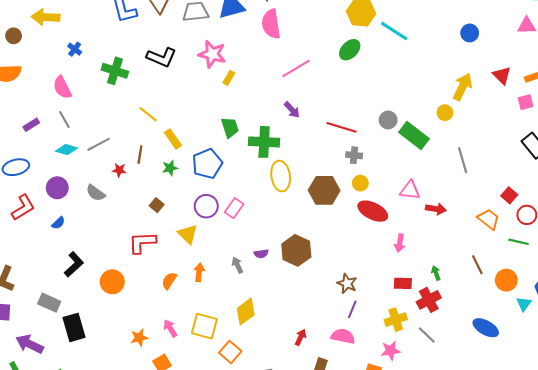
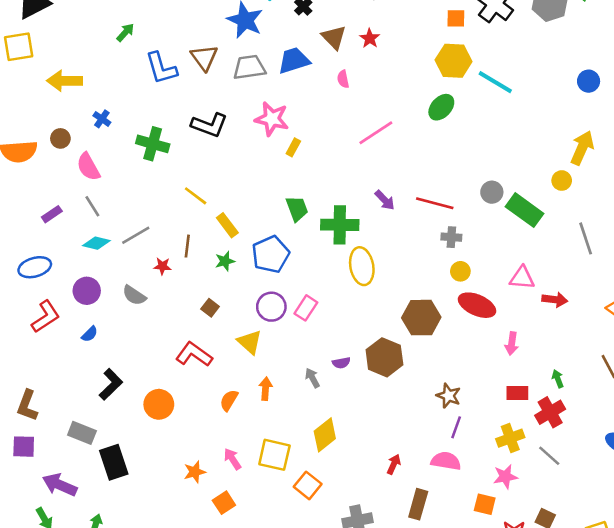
pink semicircle: (271, 24) -> (343, 79), size x0.5
brown circle: (14, 36) -> (60, 138), moved
purple arrow: (292, 110) -> (385, 200), moved
brown hexagon: (324, 190) -> (421, 318), moved
red L-shape: (142, 242) -> (194, 354), turned 40

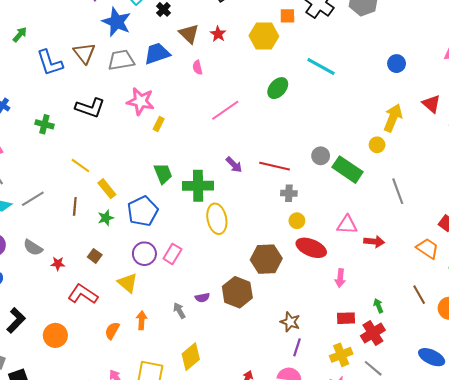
yellow hexagon: (454, 61) -> (264, 36), moved
green cross: (153, 144) -> (44, 124), size x0.7
red star: (162, 266) -> (58, 264), moved

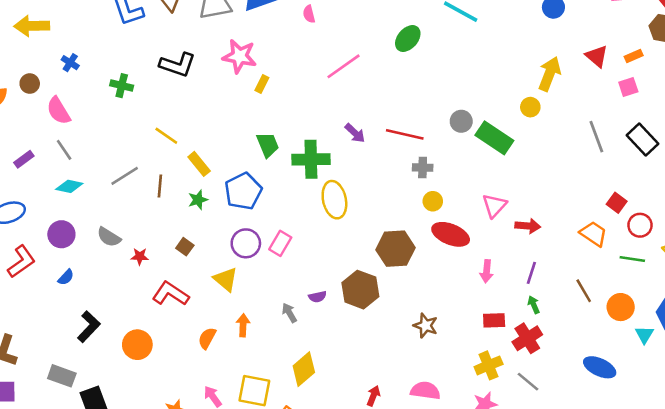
gray line: (398, 191) -> (596, 137), moved
gray line: (33, 199) -> (125, 176), moved
pink triangle: (347, 225) -> (494, 206), turned -50
purple line: (297, 347) -> (531, 273), moved

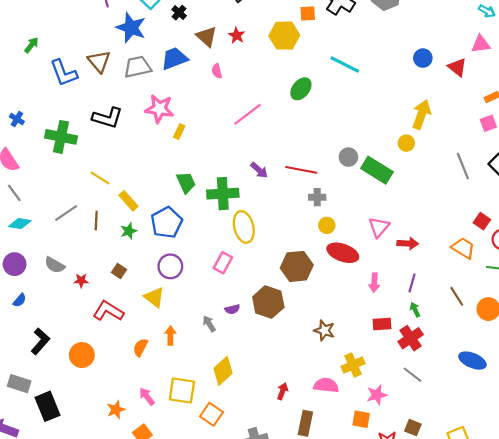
red triangle: (597, 56) -> (457, 67), moved
green cross: (122, 86) -> (61, 137), size x1.6
pink rectangle: (280, 243) -> (223, 263), moved
yellow cross: (489, 365) -> (353, 365), moved

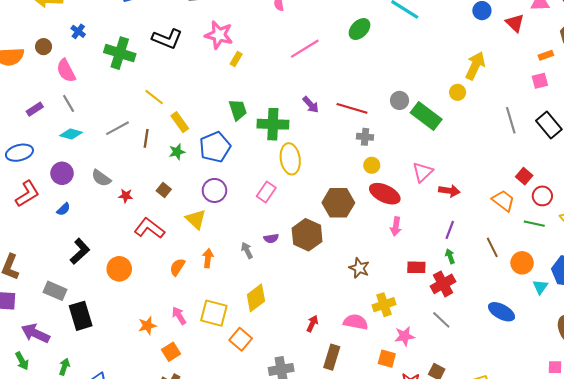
pink arrow: (374, 283) -> (396, 226), moved

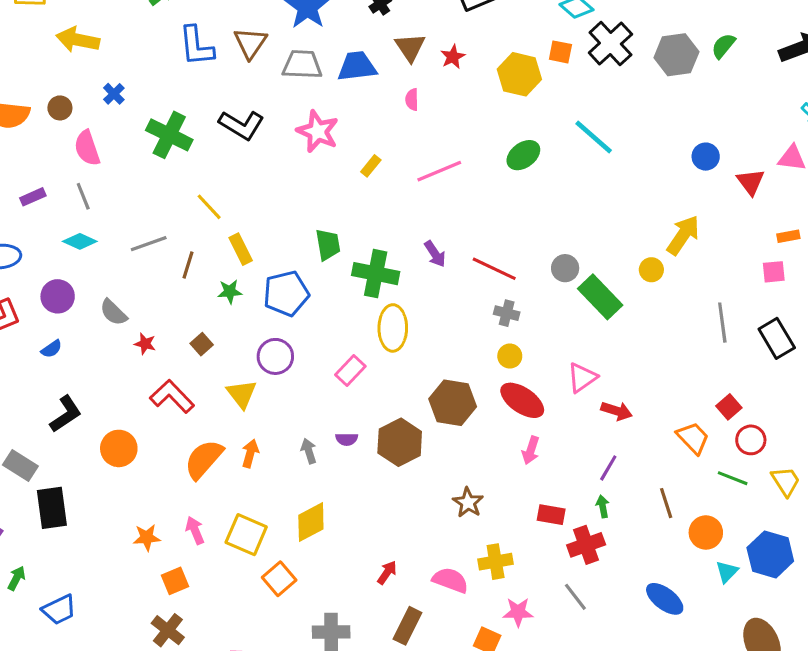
yellow rectangle: (236, 59) -> (371, 166), moved
orange semicircle: (177, 267) -> (204, 459), size x1.6

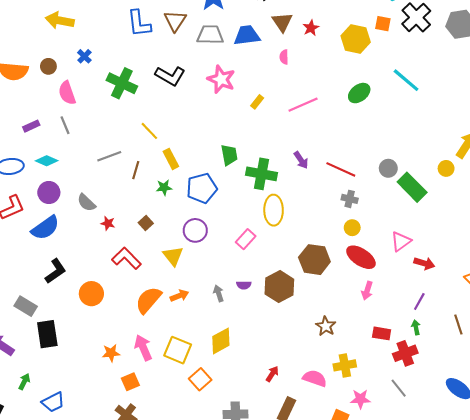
cyan diamond: (80, 241) -> (47, 161), moved
blue semicircle: (52, 349) -> (45, 228), size x2.0
orange arrow: (250, 453) -> (179, 296), turned 54
pink arrow: (195, 530) -> (143, 348), size x1.4

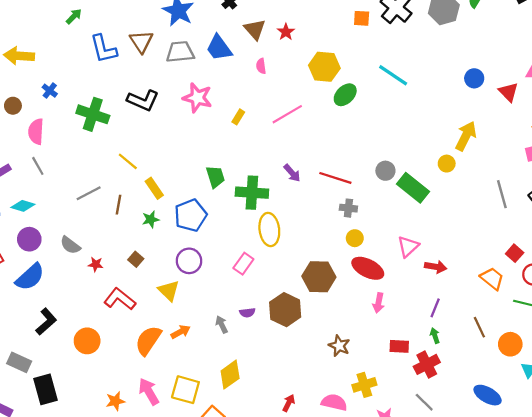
blue trapezoid: (247, 35) -> (219, 48), turned -112
yellow hexagon: (356, 39) -> (324, 67), moved
pink semicircle: (67, 93) -> (36, 132), turned 30

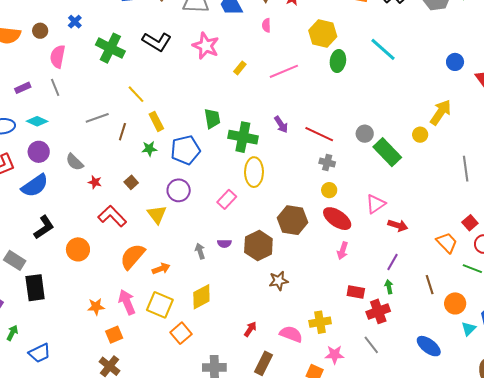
green ellipse: (345, 95) -> (338, 61), turned -45
orange arrow: (180, 332) -> (161, 269), moved
brown star: (339, 346) -> (279, 281), moved, turned 30

